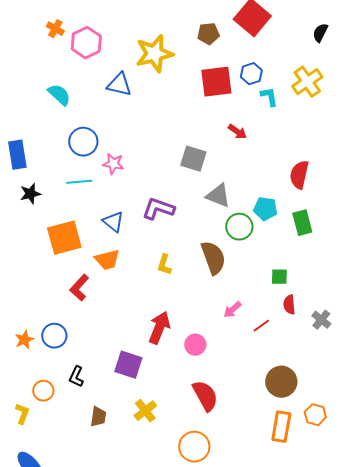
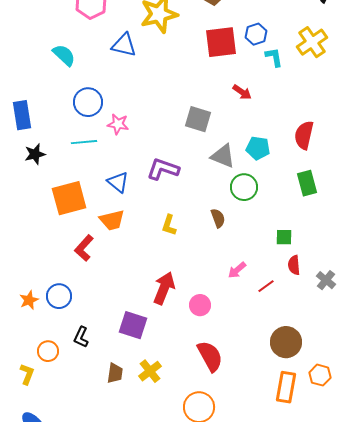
cyan pentagon: (265, 209) -> (258, 148), moved
brown semicircle: (213, 258) -> (218, 218), size x0.6
brown trapezoid: (98, 417) -> (115, 373), moved

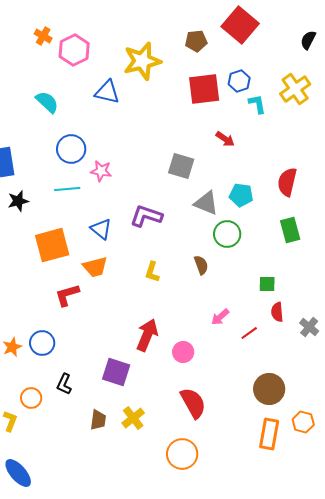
red L-shape: (84, 248) -> (67, 295), turned 32

